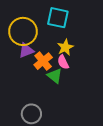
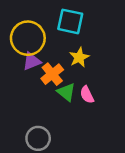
pink semicircle: (63, 62) -> (87, 95), moved

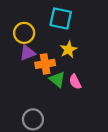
yellow circle: (28, 38) -> (24, 33), size x0.7
orange cross: (52, 74) -> (45, 64), turned 30

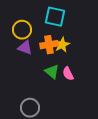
purple triangle: (27, 53) -> (25, 48), turned 42
orange cross: (45, 64) -> (49, 45), moved

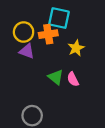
orange cross: (49, 45) -> (48, 34), moved
yellow star: (62, 45) -> (76, 48), moved

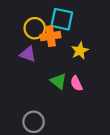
yellow circle: (24, 32) -> (35, 28), moved

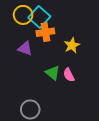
cyan square: (62, 19) -> (39, 17), moved, turned 30
yellow circle: (35, 28) -> (23, 15), moved

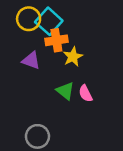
yellow star: (72, 45) -> (73, 57), moved

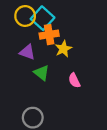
green triangle: (65, 91) -> (41, 73), moved

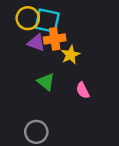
cyan square: (43, 18) -> (47, 21), turned -30
purple triangle: (27, 52) -> (36, 43), moved

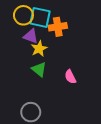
orange cross: (55, 39) -> (58, 27), moved
yellow star: (71, 55) -> (39, 49), moved

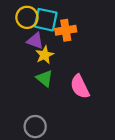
pink semicircle: (70, 77) -> (80, 87), size x1.5

